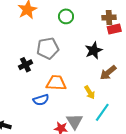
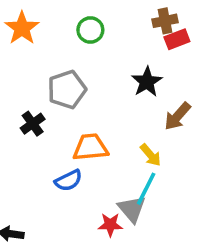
cyan line: (102, 112) -> (146, 189), moved

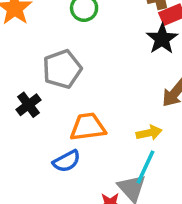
black star: (147, 82) -> (162, 39), moved
yellow arrow: (151, 155) -> (149, 133), turned -60

